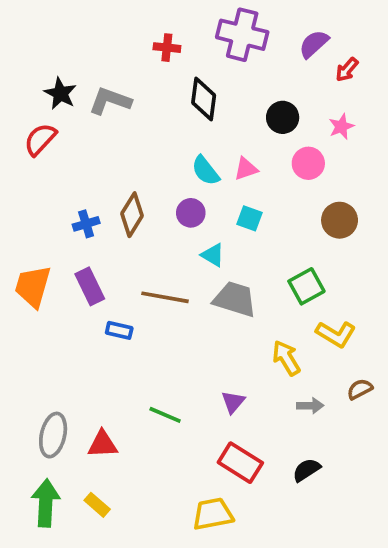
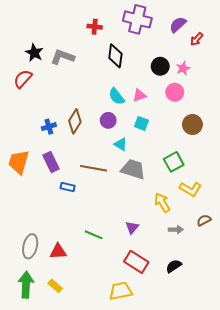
pink star: (341, 127) -> (183, 68), moved

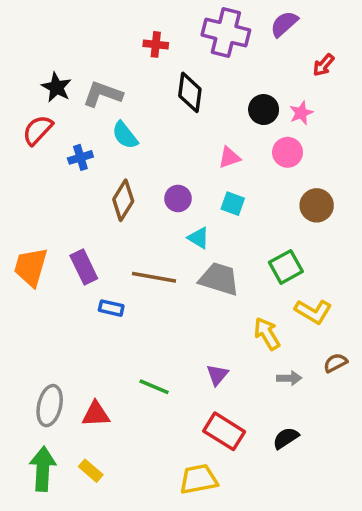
purple semicircle: (178, 25) -> (284, 24), moved
cyan semicircle: (116, 96) -> (125, 135), moved
blue cross: (49, 127) -> (80, 157), moved

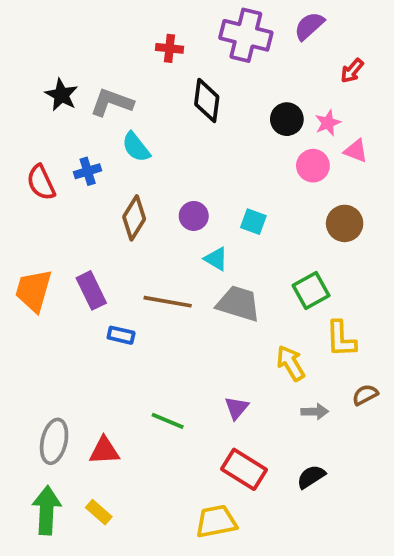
red semicircle: (38, 130) -> (41, 182), moved, turned -68
pink triangle: (229, 157) -> (356, 151), moved, turned 40
yellow L-shape: (313, 311) -> (341, 339), turned 57

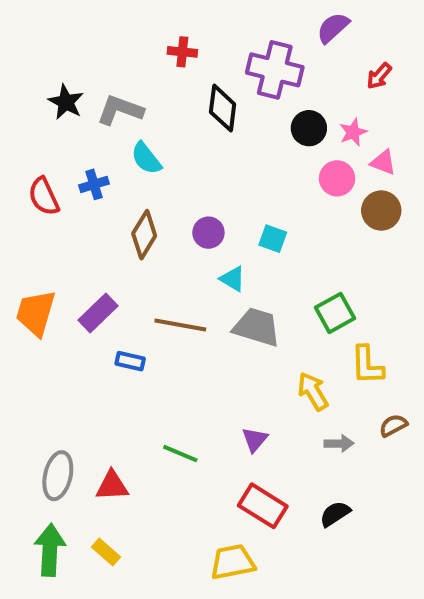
purple cross: (246, 35) -> (275, 70), moved
brown circle: (345, 223) -> (381, 211), moved
purple rectangle: (91, 290) -> (98, 313), turned 72

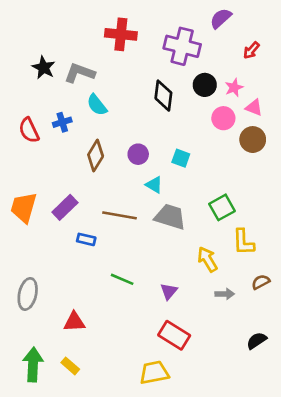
red cross: (182, 52) -> (121, 34), size x1.6
black diamond: (223, 108) -> (163, 96), moved
green line: (180, 454) -> (122, 279), moved
gray ellipse: (58, 476) -> (28, 294), moved
black semicircle: (335, 514) -> (257, 341), moved

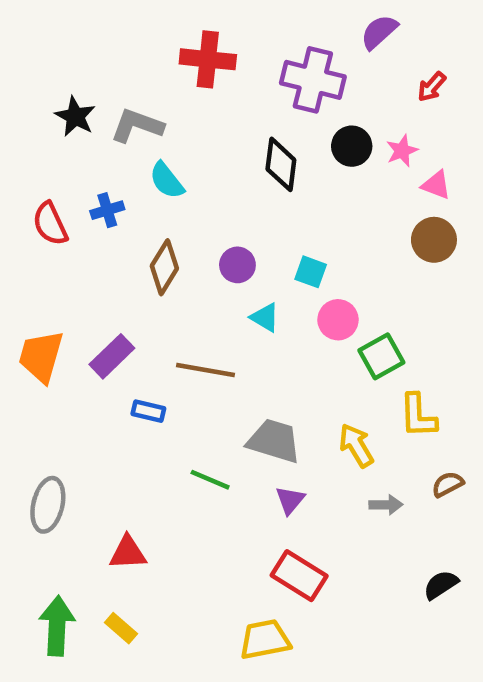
pink circle: (223, 118) -> (338, 320), moved
gray trapezoid: (170, 217) -> (274, 441), moved

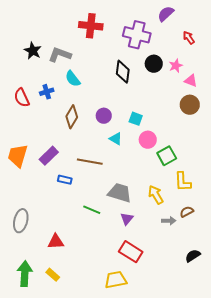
red arrow: (432, 87) -> (189, 38), turned 104
brown semicircle: (448, 484) -> (187, 212), moved

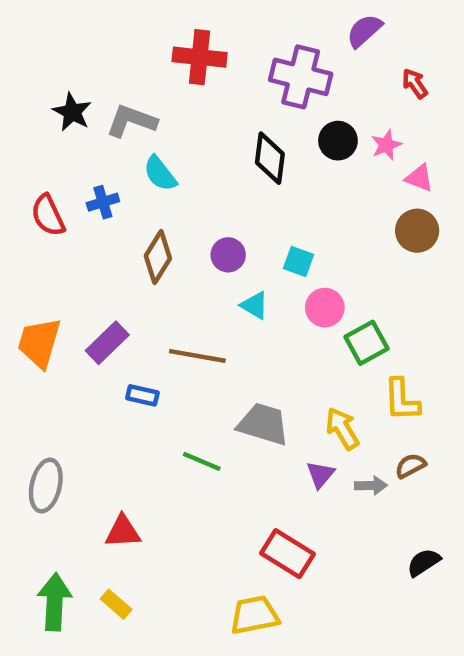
purple triangle: (127, 219) -> (320, 475), moved

